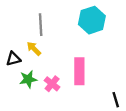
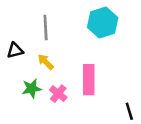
yellow arrow: (34, 49) -> (46, 62), moved
black triangle: (13, 59) -> (15, 50), moved

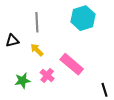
pink rectangle: (89, 80) -> (72, 64), turned -50
green star: (32, 88) -> (23, 81), moved

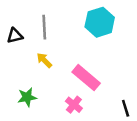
black triangle: (12, 41) -> (15, 36), moved
pink cross: (47, 75) -> (74, 105), moved

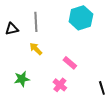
pink rectangle: (86, 78) -> (70, 63), size x0.6

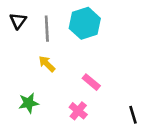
cyan hexagon: (81, 18) -> (85, 23), moved
black triangle: (12, 29) -> (18, 21), moved, turned -40

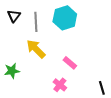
yellow arrow: (47, 64) -> (36, 49), size x1.5
green star: (29, 103) -> (12, 71), moved

